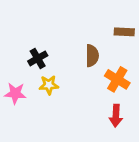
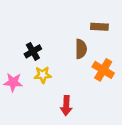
brown rectangle: (124, 32) -> (99, 27), moved
red arrow: (116, 116) -> (66, 106), moved

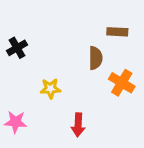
black cross: (33, 51) -> (17, 48), moved
pink star: (13, 82) -> (16, 122), moved

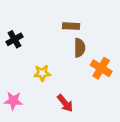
brown rectangle: (117, 32) -> (71, 26), moved
red arrow: (78, 125) -> (65, 103), turned -42

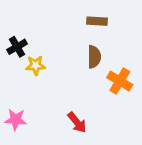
brown rectangle: (71, 26) -> (97, 21), moved
yellow star: (42, 73) -> (36, 65), moved

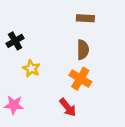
yellow star: (36, 65) -> (31, 69), moved, turned 30
orange cross: (120, 81) -> (80, 79), moved

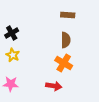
yellow star: (31, 69) -> (13, 55), moved
red arrow: (68, 107) -> (54, 86), turned -42

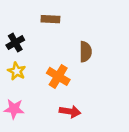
brown rectangle: (68, 15) -> (50, 19), moved
orange cross: (64, 63) -> (58, 76), moved

